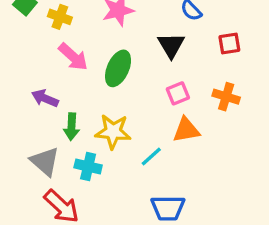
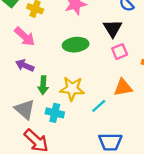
pink arrow: (73, 57) -> (25, 37), moved
green ellipse: (118, 68) -> (76, 45), turned 60
pink square: (178, 93) -> (120, 52), moved

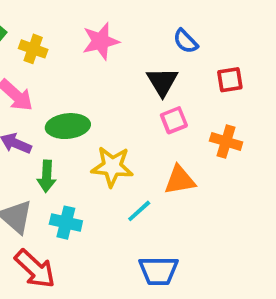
green ellipse: (76, 45) -> (68, 126), moved
yellow star: (72, 89) -> (112, 167), moved

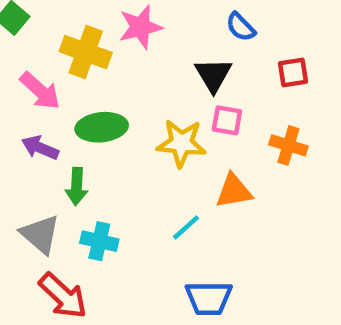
yellow cross: (33, 49) -> (86, 52), moved, size x1.5
pink square: (174, 120) -> (227, 120), turned 32
yellow star: (112, 167) -> (181, 143), moved

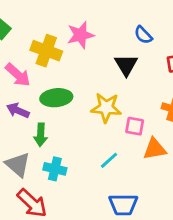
pink square: (227, 120) -> (135, 126), moved
orange triangle: (234, 191) -> (155, 149), moved

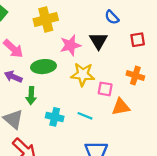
pink star: (81, 35) -> (70, 45), moved
yellow cross: (46, 51) -> (46, 19), moved, turned -35
cyan line: (109, 160) -> (85, 116), turned 64
cyan cross: (55, 169) -> (55, 117), moved

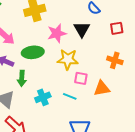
pink square: (105, 89) -> (81, 78), moved
cyan cross: (55, 117) -> (43, 97), turned -35

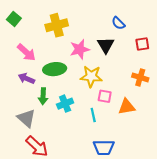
cyan line: (70, 96) -> (93, 115), turned 56
cyan cross: (43, 97) -> (65, 104), moved

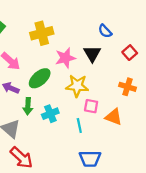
red square: (142, 44) -> (130, 53), turned -32
green ellipse: (55, 69) -> (40, 78), turned -35
orange triangle: (127, 107) -> (114, 117), turned 30

